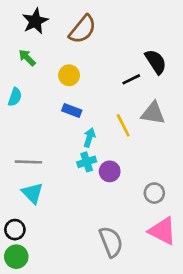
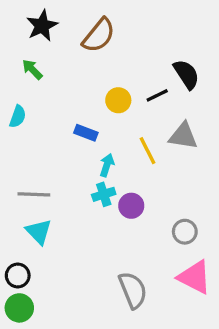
yellow circle: (69, 75) -> (118, 100), moved

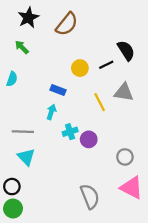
cyan arrow: (107, 165) -> (51, 112), moved

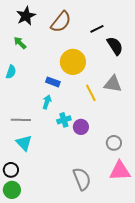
black line: (106, 65) -> (97, 29), moved
yellow circle: (80, 68) -> (73, 62), size x1.6
pink triangle: (132, 188) -> (120, 171), turned -30

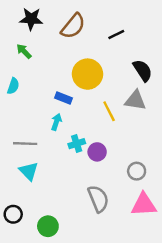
black star: (26, 16) -> (31, 19), turned 30
black semicircle: (115, 46) -> (143, 70), moved
black circle: (11, 170) -> (13, 214), moved
gray semicircle: (82, 179) -> (98, 199), moved
green circle: (12, 190) -> (48, 226), moved

